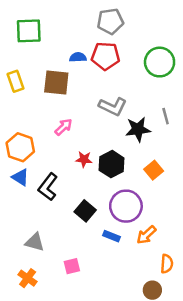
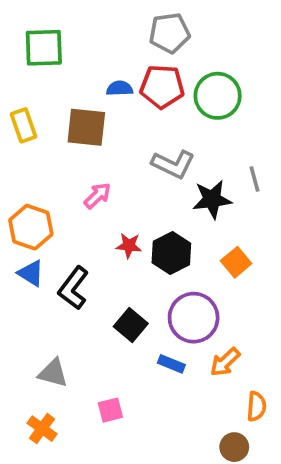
green circle: (160, 62) -> (218, 96), moved

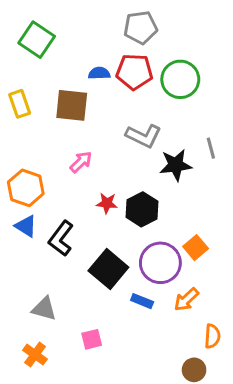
green square: (44, 48) -> (37, 40), turned 36
orange square: (236, 262) -> (196, 248), moved
black square: (131, 325) -> (108, 269), size x1.4

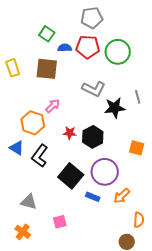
green square: (37, 40) -> (47, 34), moved, size x0.7
orange hexagon: (26, 188) -> (33, 123), moved
orange square: (196, 248) -> (137, 148), moved, turned -35

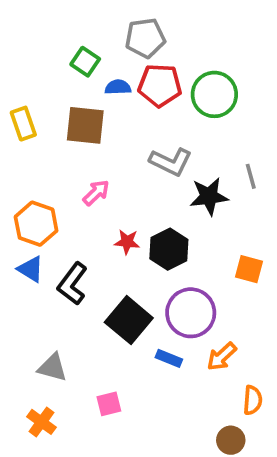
gray pentagon: (92, 18) -> (145, 38), moved
orange hexagon: (33, 123) -> (36, 224), moved

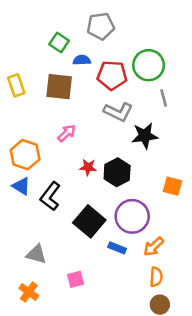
red pentagon: (160, 85) -> (112, 75), moved
gray line: (251, 176) -> (164, 98), moved
orange semicircle: (253, 400) -> (156, 277), moved

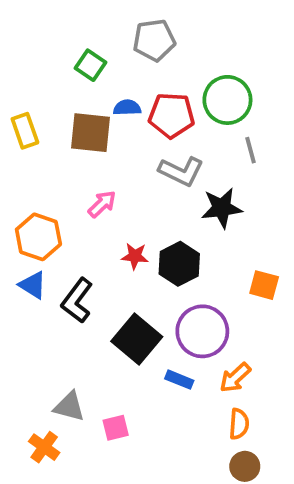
blue semicircle: (82, 60) -> (127, 108), moved
gray triangle: (36, 254) -> (69, 407), moved

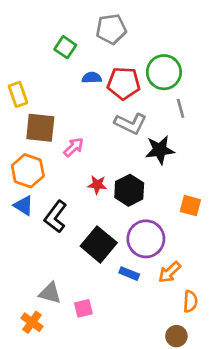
brown square: (90, 133) -> (40, 128), moved
orange semicircle: (239, 424) -> (190, 301), moved

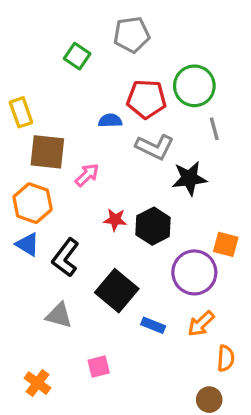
blue semicircle: (92, 78) -> (110, 121), moved
purple circle: (146, 239) -> (194, 272), moved
gray triangle: (50, 293) -> (59, 315), moved

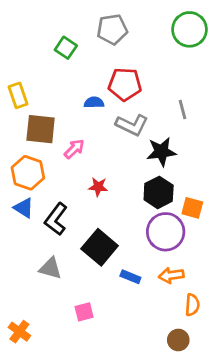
green circle: (194, 86) -> (189, 29), moved
black hexagon: (153, 226) -> (159, 192), moved
orange arrow: (201, 324) -> (171, 275), turned 35
orange cross: (37, 383) -> (19, 332), moved

